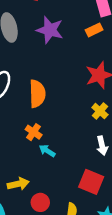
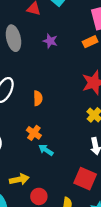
purple star: (50, 30) -> (50, 41), size x0.6
orange semicircle: (37, 94) -> (38, 98), size x0.6

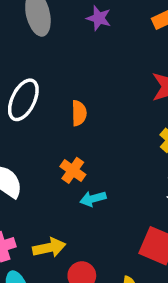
cyan arrow: (46, 150) -> (93, 199), turned -48

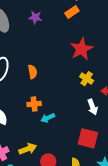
orange cross: (73, 170) -> (34, 104), turned -32

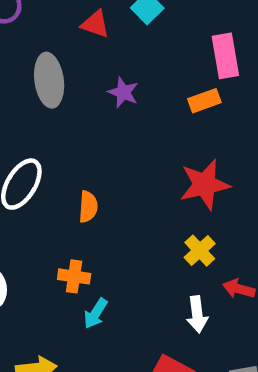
cyan arrow: (48, 118) -> (96, 313), turned -48

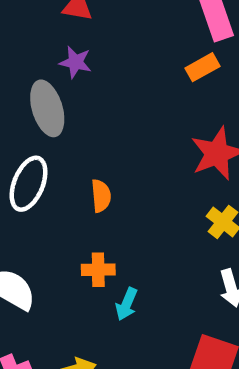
gray ellipse: (49, 80) -> (47, 108), moved
purple star: (123, 92) -> (75, 62), moved

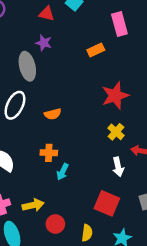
orange rectangle: (203, 67) -> (96, 50), moved
orange semicircle: (101, 196) -> (53, 114), turned 77

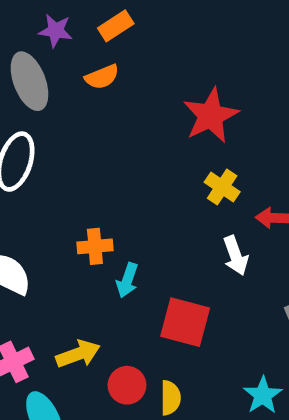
orange rectangle: (96, 50) -> (116, 26), moved
orange semicircle: (53, 114) -> (102, 77), moved
red square: (107, 203) -> (185, 322), moved
yellow semicircle: (87, 233) -> (170, 398), moved

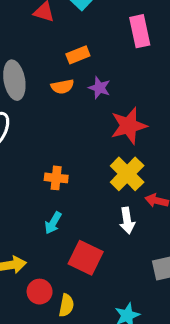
purple star: (56, 31) -> (99, 88), moved
yellow cross: (222, 187) -> (127, 174), size x1.5
orange cross: (95, 246) -> (56, 178), moved

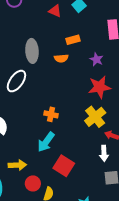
purple star: (99, 88) -> (96, 59), moved
white arrow: (127, 221) -> (104, 153), moved
cyan arrow: (53, 223) -> (46, 142), size x1.5

